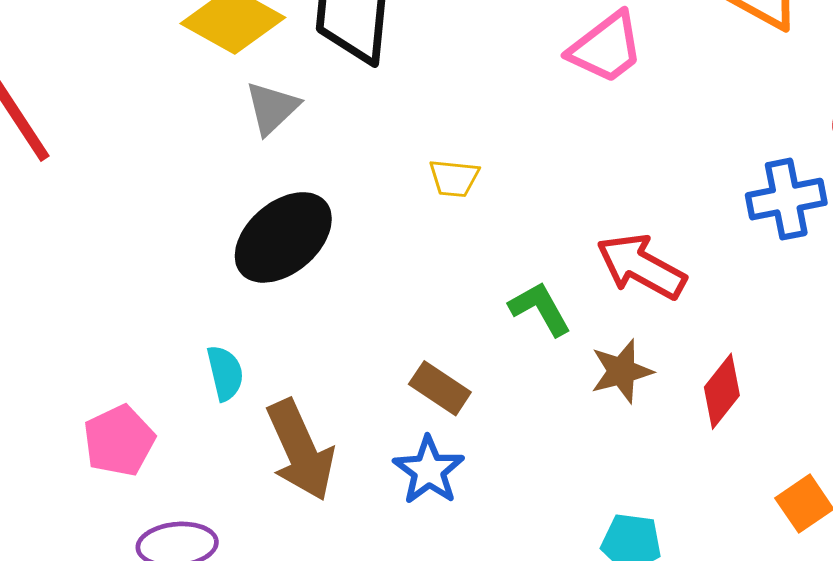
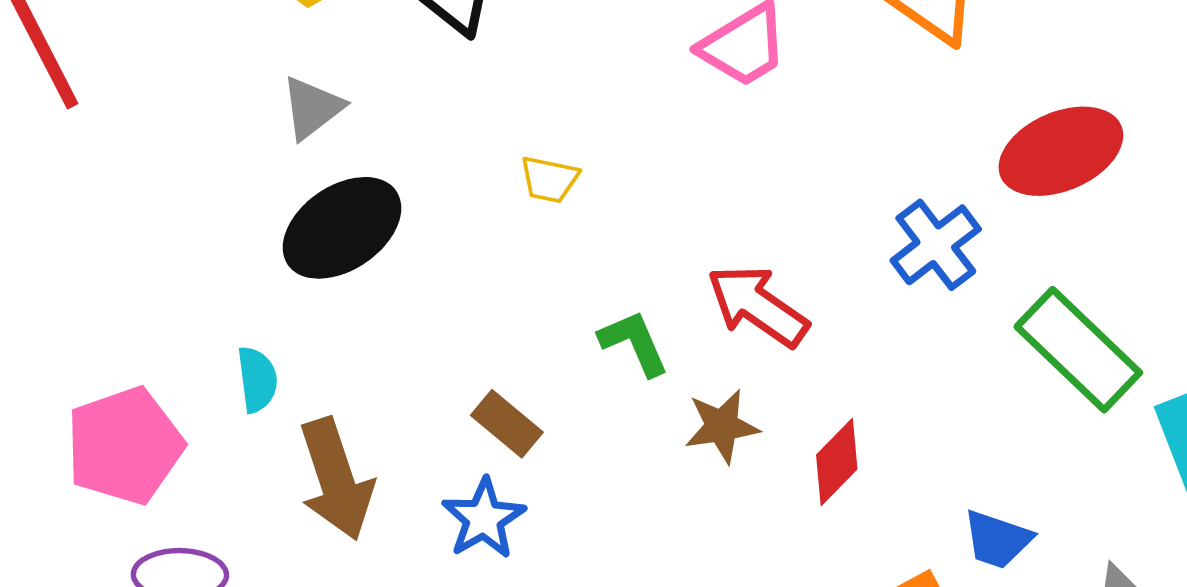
gray triangle: (272, 108) -> (312, 108), moved
blue cross: (786, 199) -> (936, 245), turned -32
pink pentagon: (119, 441) -> (125, 446), size x1.4

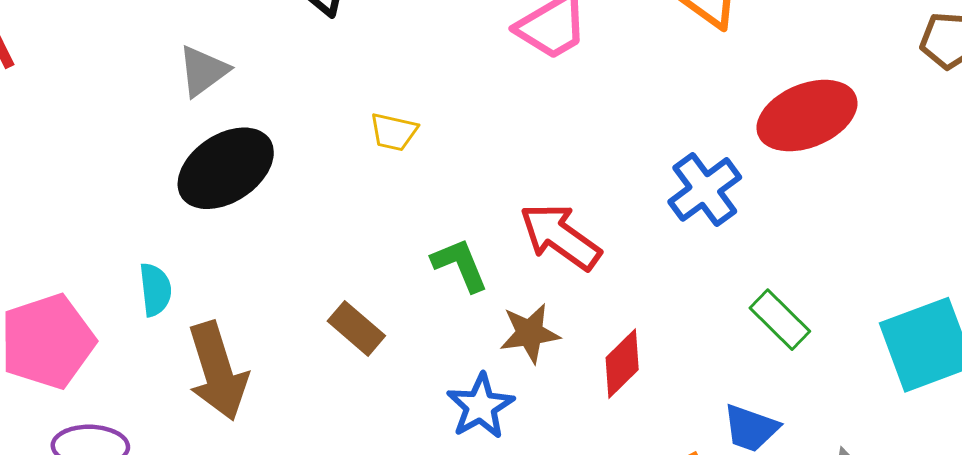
green rectangle: (1078, 350) -> (780, 320), moved, size x0.6
blue star: (484, 518) -> (480, 406), moved

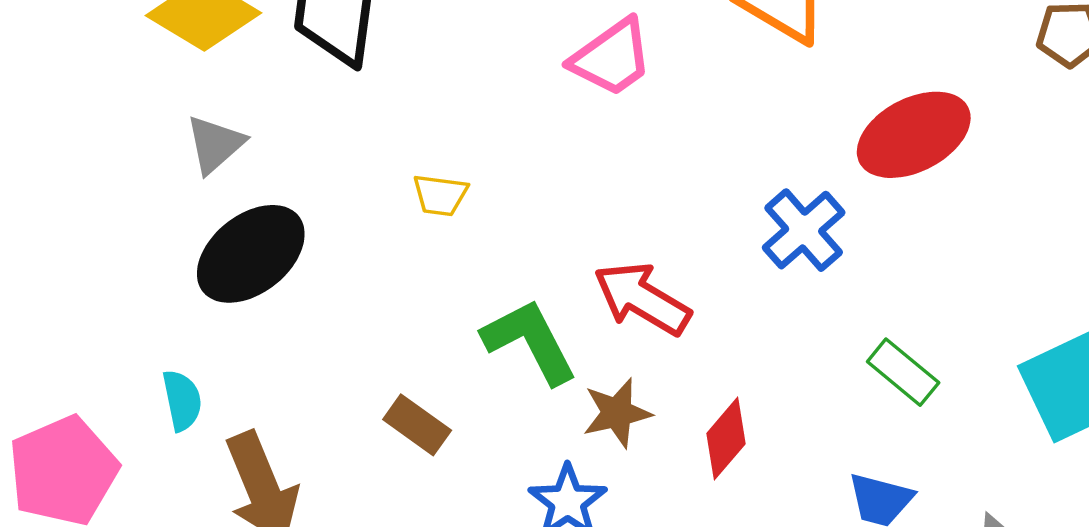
green L-shape: (460, 265) -> (530, 341), size x1.4

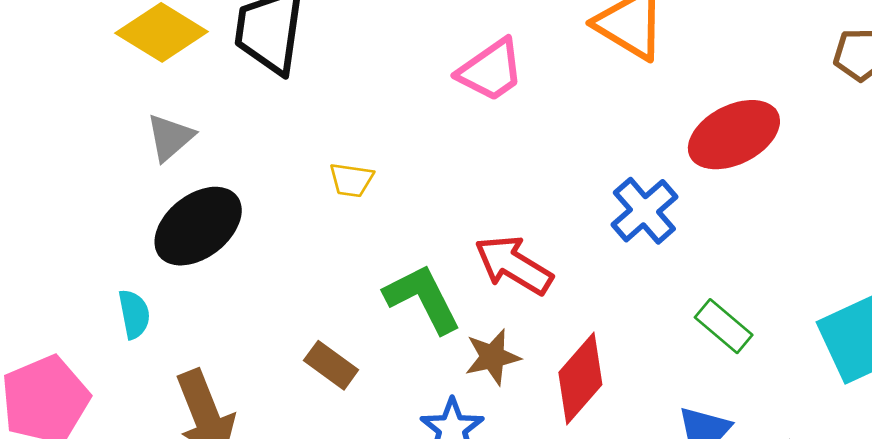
cyan semicircle: (182, 400) -> (134, 314), moved
red diamond: (726, 439) -> (580, 378), size x1.4

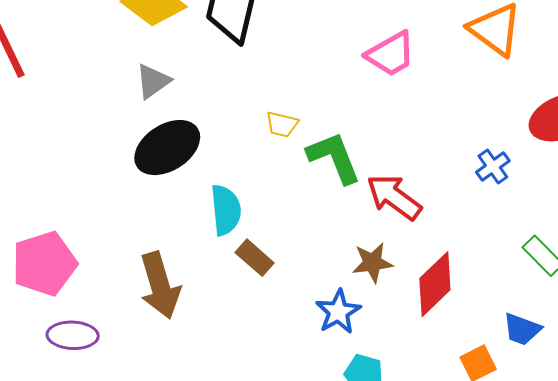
blue cross: (644, 211) -> (493, 166), size x0.7
green L-shape: (423, 299) -> (334, 158), moved
cyan semicircle: (134, 314) -> (226, 210), moved, size x1.4

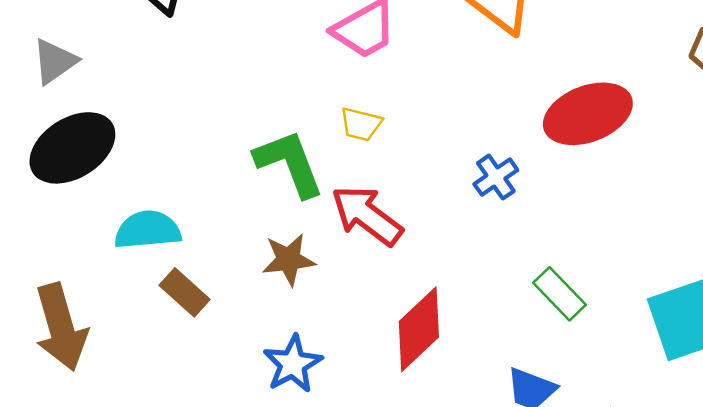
yellow trapezoid: (282, 124) -> (361, 124), moved
cyan semicircle: (226, 210) -> (148, 230), turned -90
brown star: (372, 263) -> (289, 260), moved

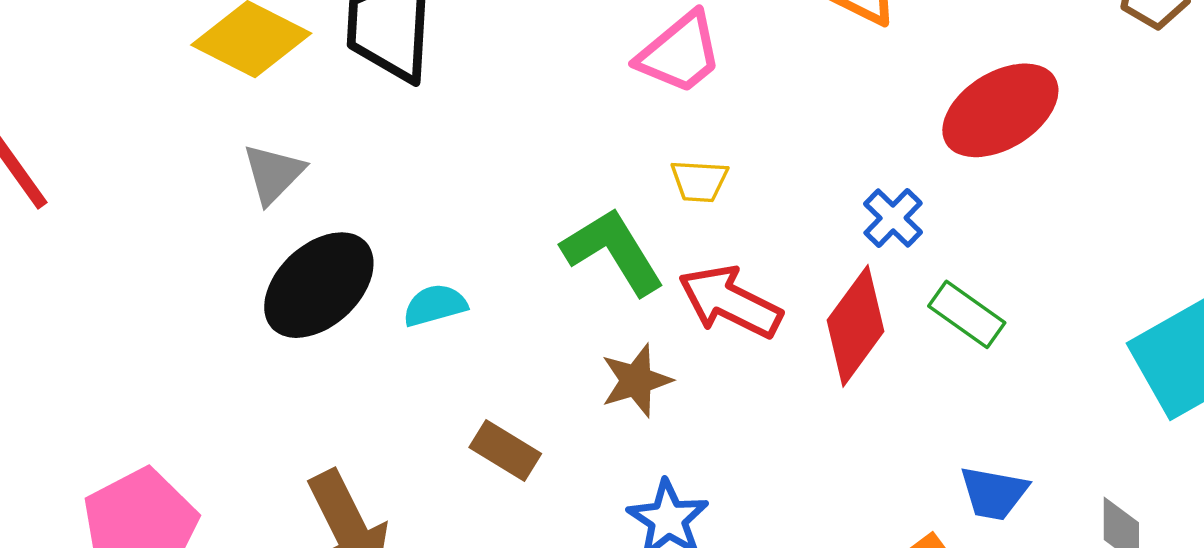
cyan semicircle: (148, 230) -> (435, 305), moved, size x0.7
green rectangle: (559, 294) -> (967, 314), moved
red diamond: (419, 329) -> (856, 326), moved

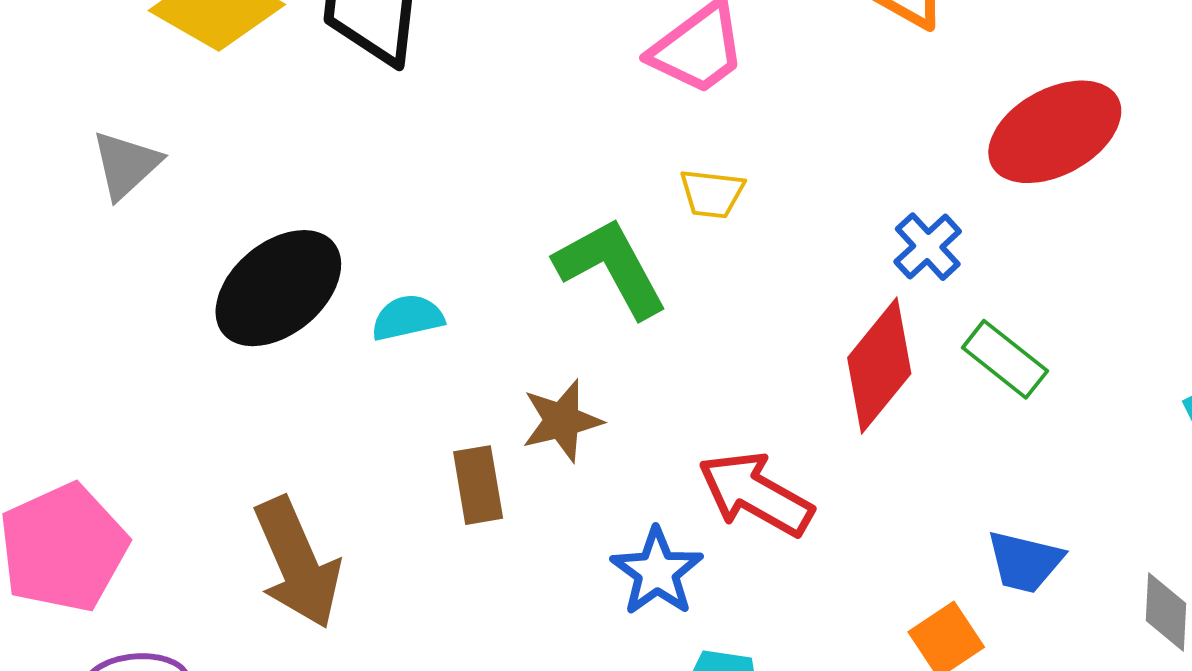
gray triangle: (273, 174) -> (126, 165), moved
red arrow: (730, 302) -> (756, 494), moved
brown star: (636, 380) -> (562, 421), moved
brown rectangle: (505, 450) -> (478, 485), turned 46

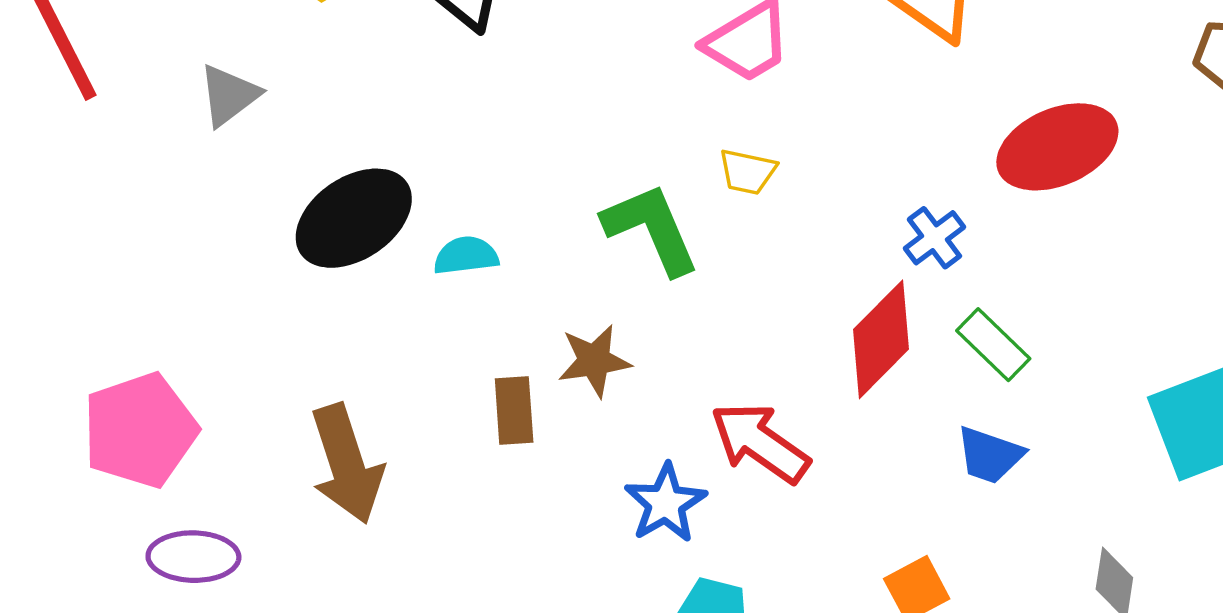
blue trapezoid: (1025, 562) -> (990, 455), moved

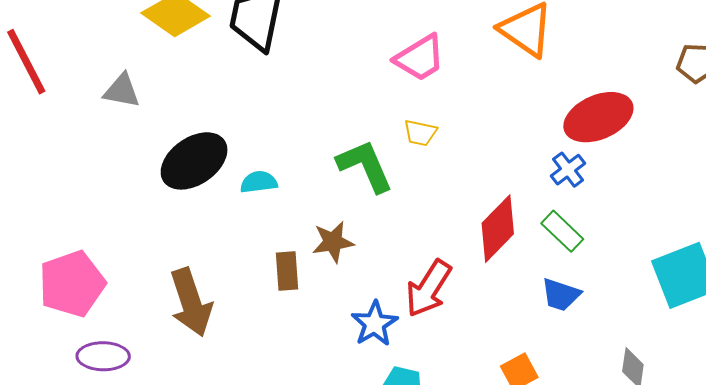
gray triangle: (229, 95) -> (122, 91), turned 48
blue cross: (934, 238) -> (568, 170), moved
red arrow: (760, 443) -> (429, 288), turned -92

